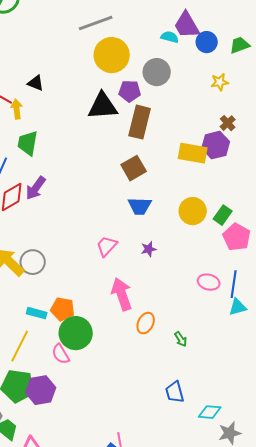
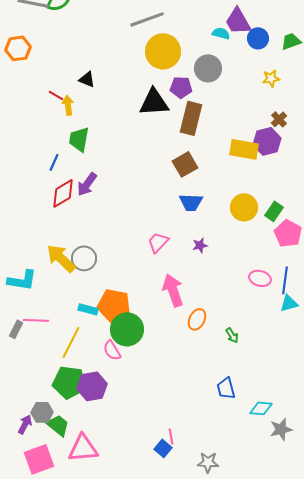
orange pentagon: (63, 309) -> (114, 305), size x1.4

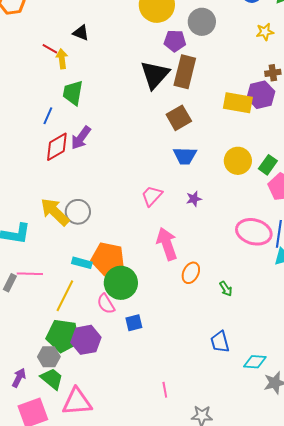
black triangle: (154, 102) -> (155, 75), moved, turned -44
brown cross: (279, 119) -> (273, 73), turned 35
pink ellipse: (260, 278) -> (254, 232), size x1.6
gray hexagon: (42, 412) -> (49, 357), moved
blue square: (163, 448) -> (134, 323), moved, turned 36

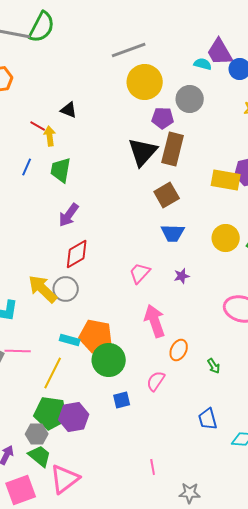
blue line: (48, 116) -> (27, 167), moved
red diamond: (57, 147) -> (77, 254), moved
pink semicircle: (106, 304) -> (156, 381), moved, turned 65
pink triangle: (77, 402) -> (65, 479), turned -32

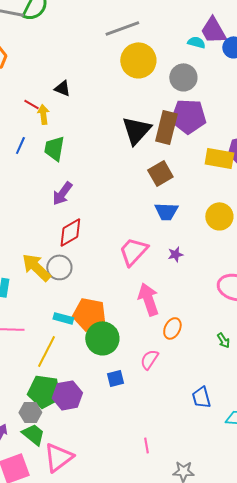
purple pentagon: (163, 118) -> (188, 116), moved, size x1.6
pink trapezoid: (140, 273) -> (133, 251), size x1.4
green arrow: (214, 366) -> (223, 340), moved

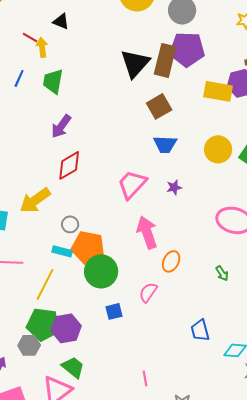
yellow arrow: (36, 267) -> (35, 200), turned -80
gray circle: (59, 267) -> (70, 224), moved, size x0.7
green trapezoid: (33, 434) -> (73, 367), moved

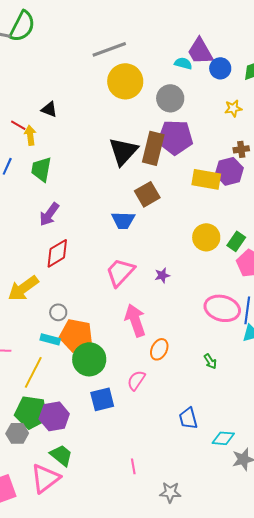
blue trapezoid: (165, 144) -> (123, 220), moved
blue square: (114, 311) -> (102, 399), size x1.4

